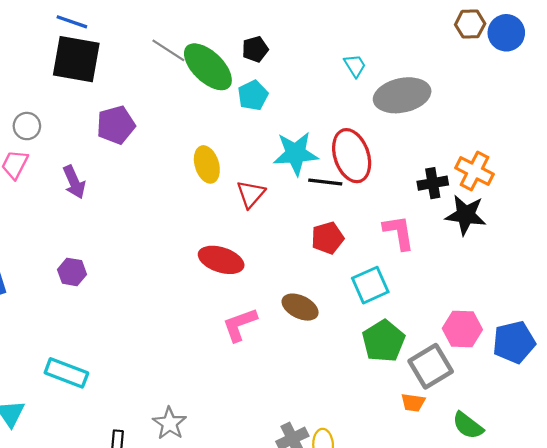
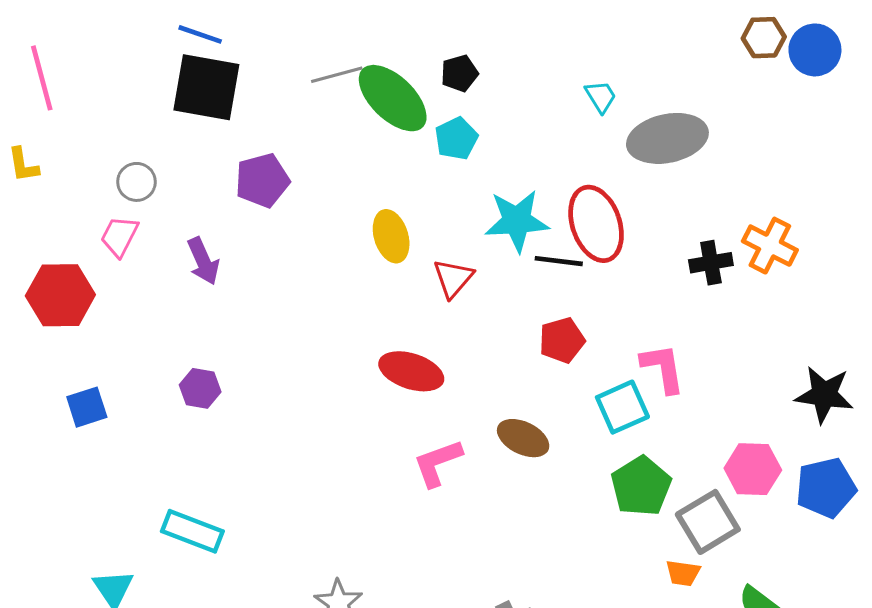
gray line: (168, 50) -> (337, 75), turned -48
black star: (466, 215) -> (824, 395), moved
pink L-shape: (399, 232) -> (663, 368), moved

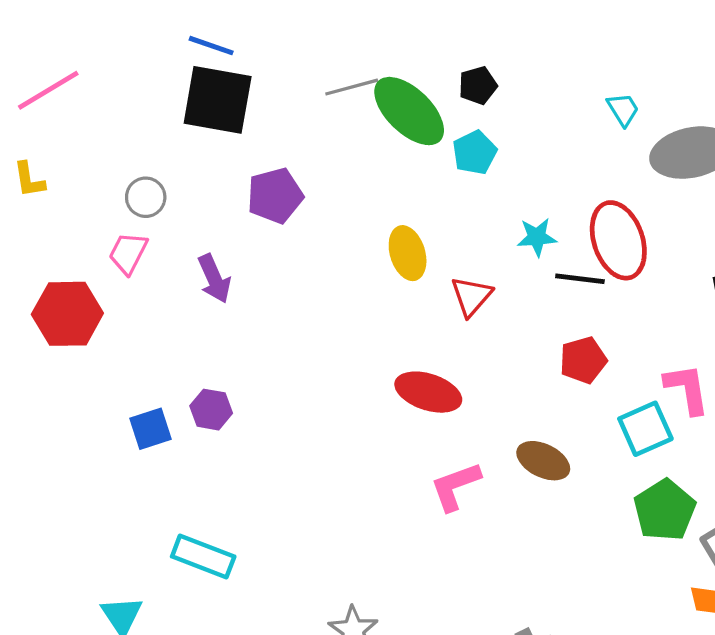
pink line: (42, 78) -> (48, 90), turned 74
cyan star: (517, 221) -> (537, 237), size x0.6
blue square: (87, 407) -> (150, 429), moved

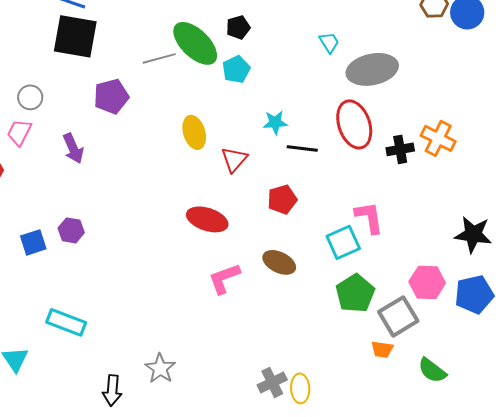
gray line: (352, 87) -> (159, 58), moved
red ellipse: (618, 240) -> (354, 124), moved
red pentagon: (583, 360) -> (282, 199), moved

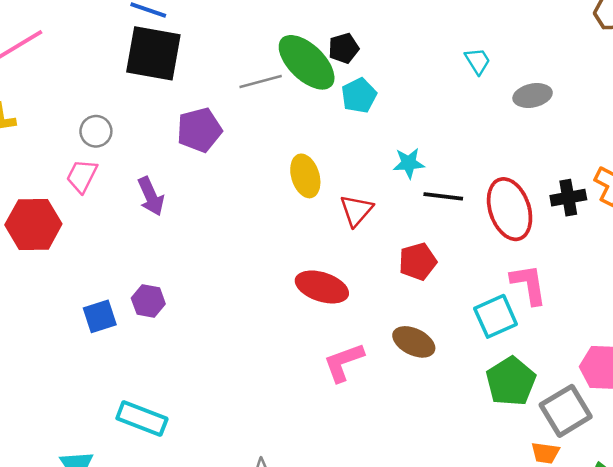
black pentagon: (238, 27) -> (344, 48), moved
gray ellipse: (372, 69) -> (533, 95), size x0.6
red ellipse: (354, 124) -> (510, 209), moved

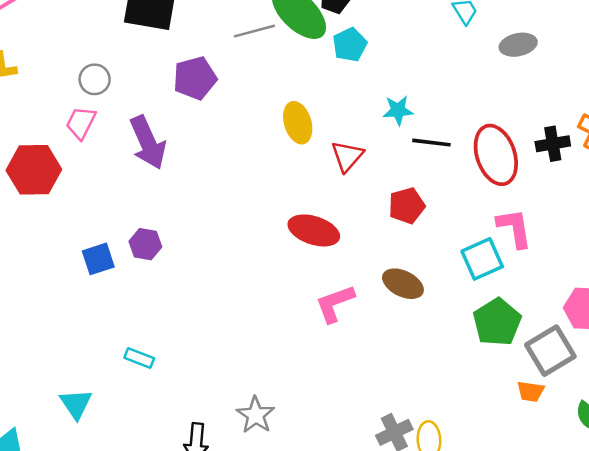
purple arrow: (151, 196) -> (148, 143), size x1.4
cyan rectangle: (142, 418) -> (139, 358), size x0.6

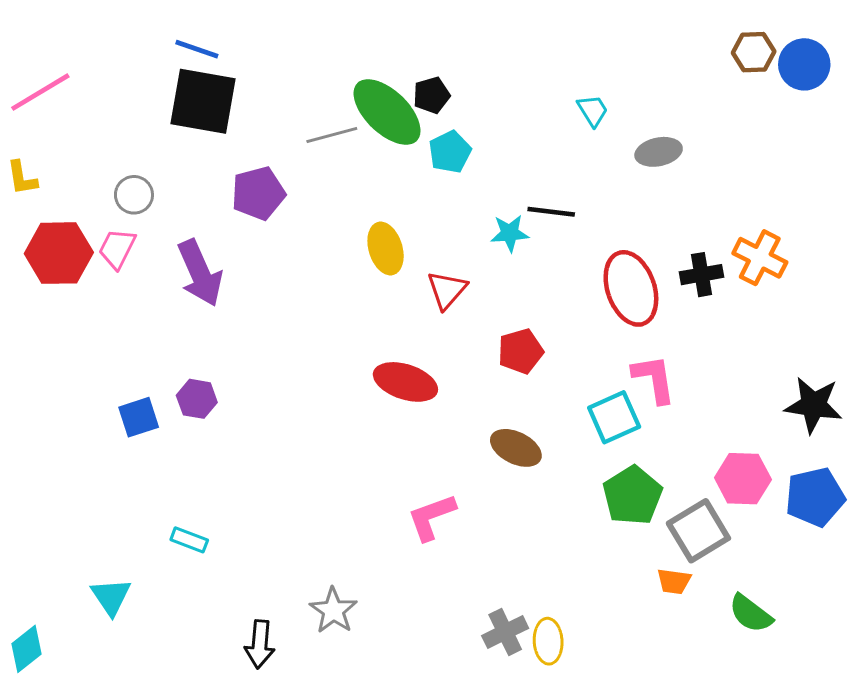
black line: (431, 143) -> (551, 212), moved
red hexagon: (34, 170) -> (59, 253), moved
pink L-shape: (335, 304) -> (432, 517), moved

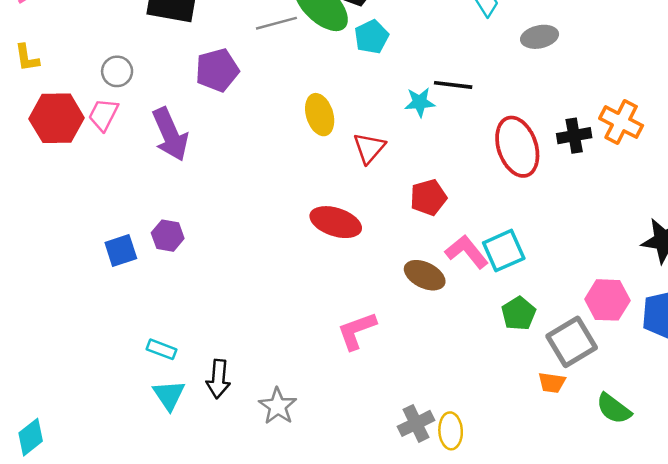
pink L-shape: (654, 379) -> (467, 252), moved, turned -30
green pentagon: (632, 495) -> (519, 314), size x0.7
cyan triangle: (111, 597) -> (169, 395), moved
black arrow: (260, 644) -> (218, 379), moved

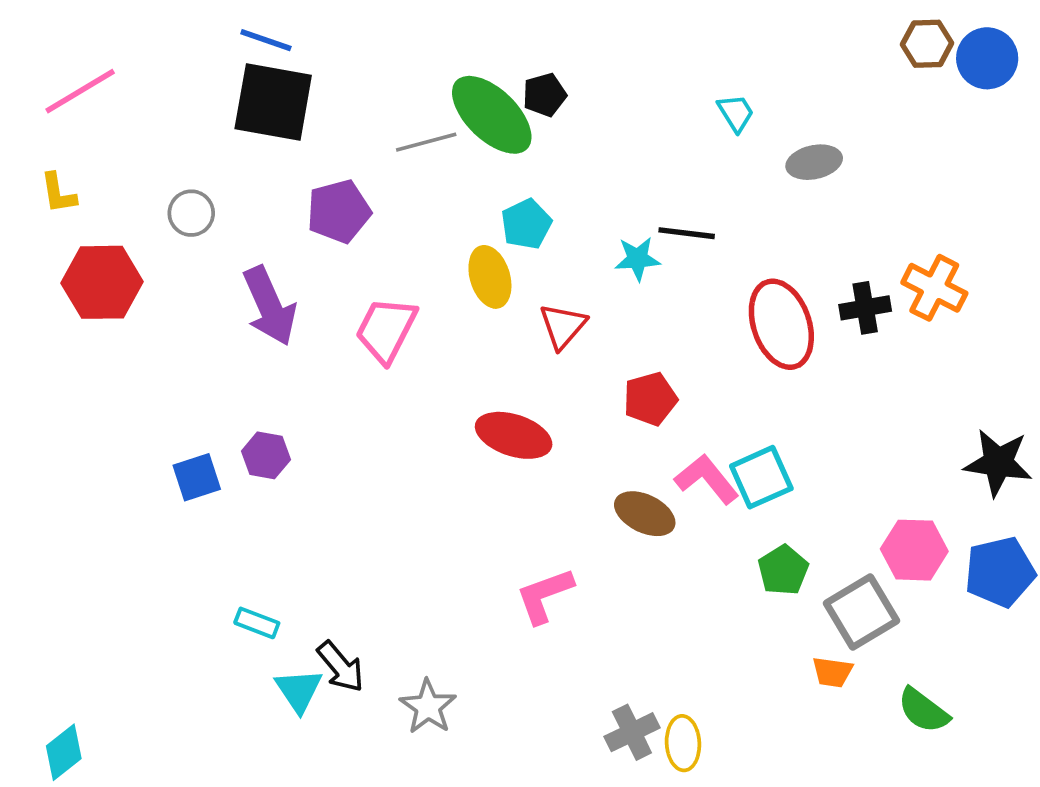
cyan pentagon: (372, 37) -> (526, 224), moved
pink trapezoid: (103, 115) -> (386, 330), moved, size x1.4
black arrow: (218, 379) -> (341, 667), turned -45
cyan triangle: (169, 395) -> (299, 690), moved

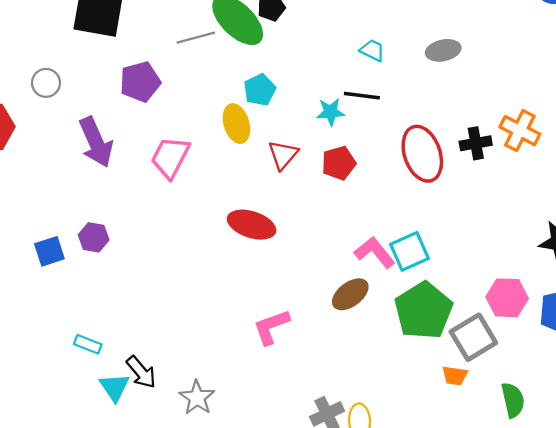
cyan trapezoid: (736, 113) -> (372, 50), moved, turned -32
red pentagon: (650, 399) -> (339, 163), moved
brown ellipse: (645, 514) -> (350, 294), moved, turned -63
green pentagon: (783, 570) -> (423, 311), size x1.8
green semicircle: (923, 710) -> (513, 400), turned -140

